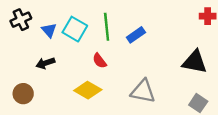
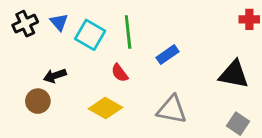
blue triangle: (49, 30) -> (59, 22), moved
blue rectangle: (136, 35) -> (168, 55), moved
brown circle: (23, 94) -> (38, 101), moved

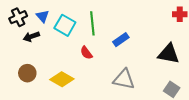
black arrow: (55, 76) -> (31, 37), moved
yellow diamond: (106, 108) -> (62, 79), moved

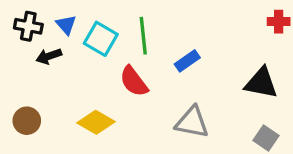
black cross: (18, 17) -> (28, 26), turned 36
red semicircle: (86, 53) -> (134, 81), size x1.5
brown circle: (27, 73) -> (27, 121), moved

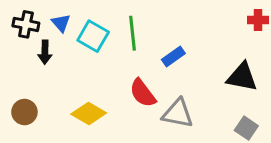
black arrow: (49, 56) -> (45, 52), turned -70
red semicircle: (134, 81) -> (143, 93), moved

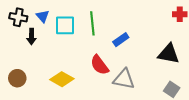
cyan square: (93, 36) -> (65, 25), turned -30

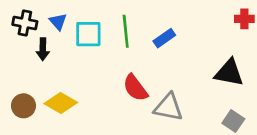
blue rectangle: (121, 40) -> (164, 38), moved
yellow diamond: (62, 79) -> (61, 103), moved

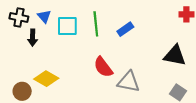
brown circle: (23, 106) -> (22, 91), moved

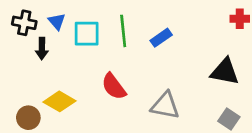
red semicircle: (103, 67) -> (114, 87), moved

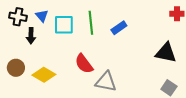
gray triangle: (165, 105) -> (106, 82), moved
brown circle: (28, 118) -> (16, 68), moved

